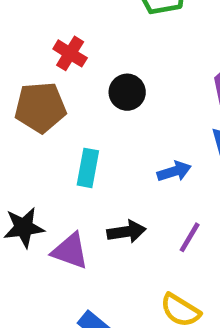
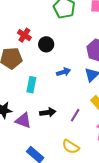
black circle: (127, 92) -> (46, 44), moved
blue arrow: (174, 171) -> (64, 72), moved

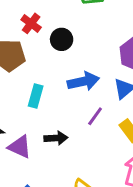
blue arrow: (64, 72) -> (83, 81), size x1.5
purple line: (75, 115) -> (95, 116), moved

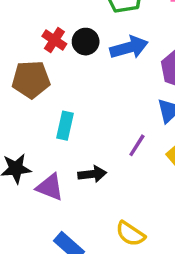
black circle: (62, 39) -> (86, 42), moved
blue arrow: (83, 81) -> (129, 47), moved

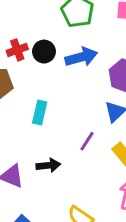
red cross: (54, 40) -> (17, 50), turned 36
cyan rectangle: (65, 126) -> (40, 112), moved

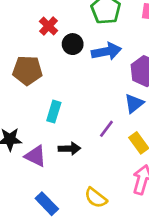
red cross: (17, 50) -> (49, 26), moved, turned -30
cyan rectangle: (40, 112) -> (54, 112), moved

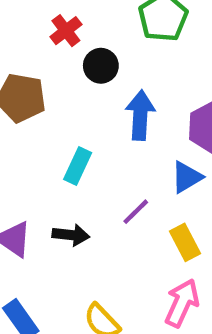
blue arrow: (106, 51) -> (140, 115), moved, turned -84
cyan rectangle: (54, 112) -> (78, 166), moved

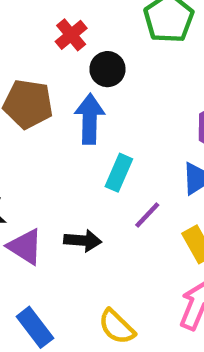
blue arrow: (140, 115) -> (90, 119), moved
cyan rectangle: (78, 166) -> (119, 173), moved

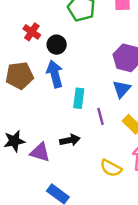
purple line: (147, 215) -> (101, 116), turned -42
yellow semicircle: (117, 327) -> (111, 168), moved

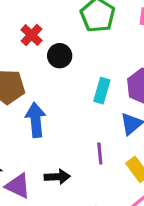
blue arrow: (55, 74) -> (36, 120), moved
cyan rectangle: (79, 98) -> (102, 91), moved

